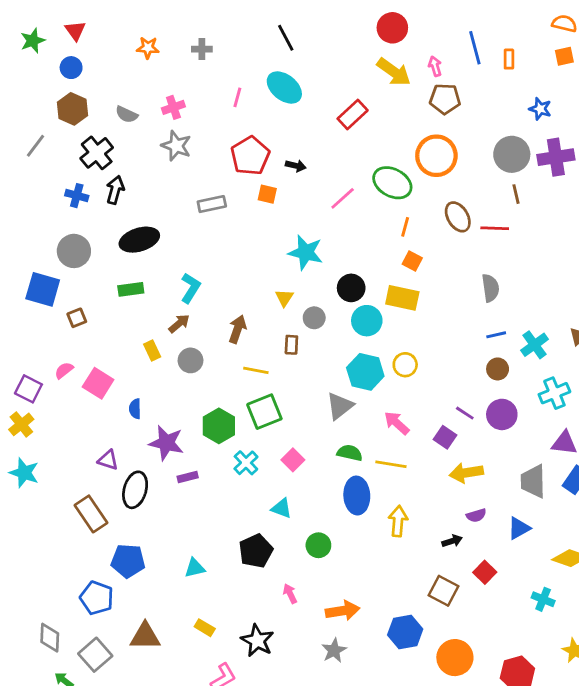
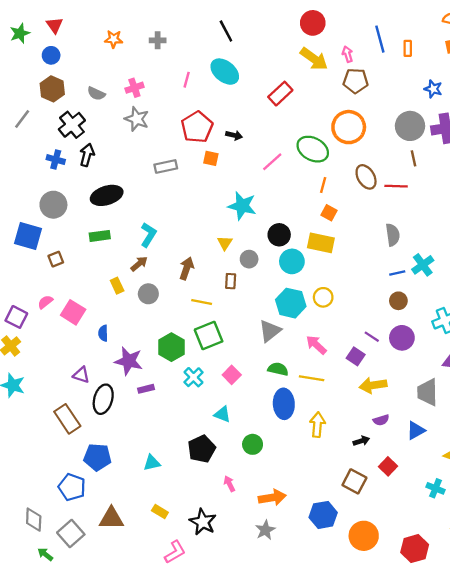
cyan cross: (535, 345) -> (423, 265), moved

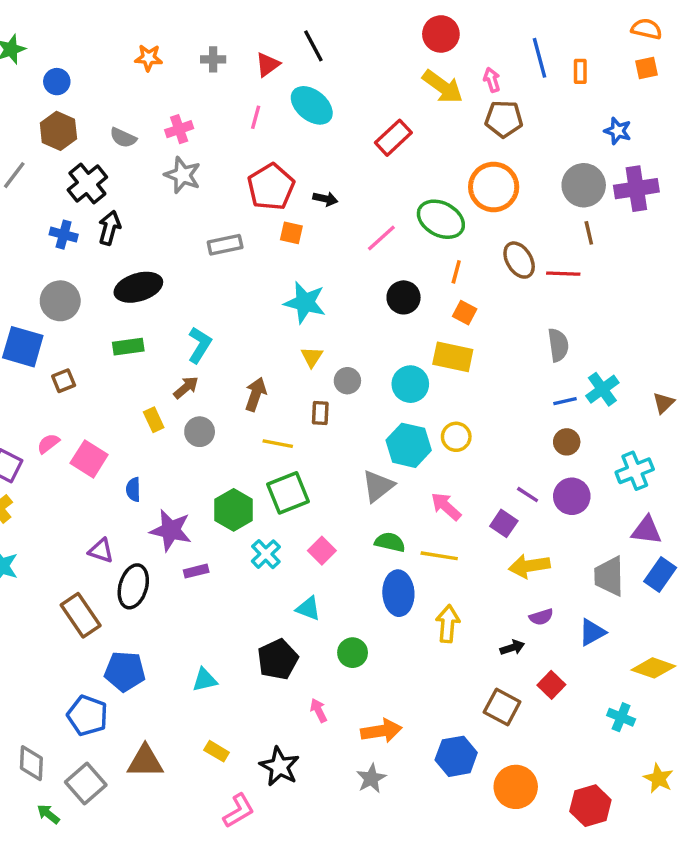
red triangle: (55, 25) -> (268, 65), moved, turned 30
cyan star: (242, 206) -> (305, 303), moved
black circle: (279, 235) -> (404, 297), moved

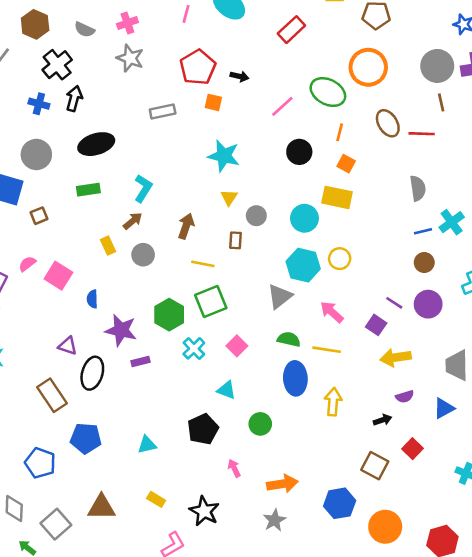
blue pentagon: (87, 716) -> (40, 463), moved

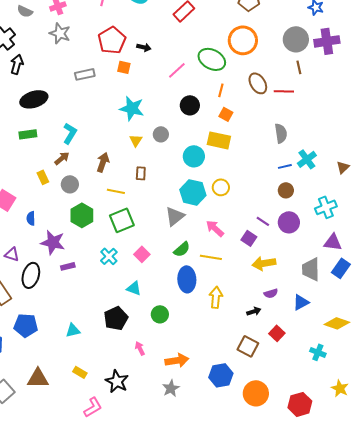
gray circle: (256, 216) -> (161, 134), moved
green hexagon: (169, 315) -> (82, 215), moved
green semicircle: (289, 339) -> (182, 249), turned 126

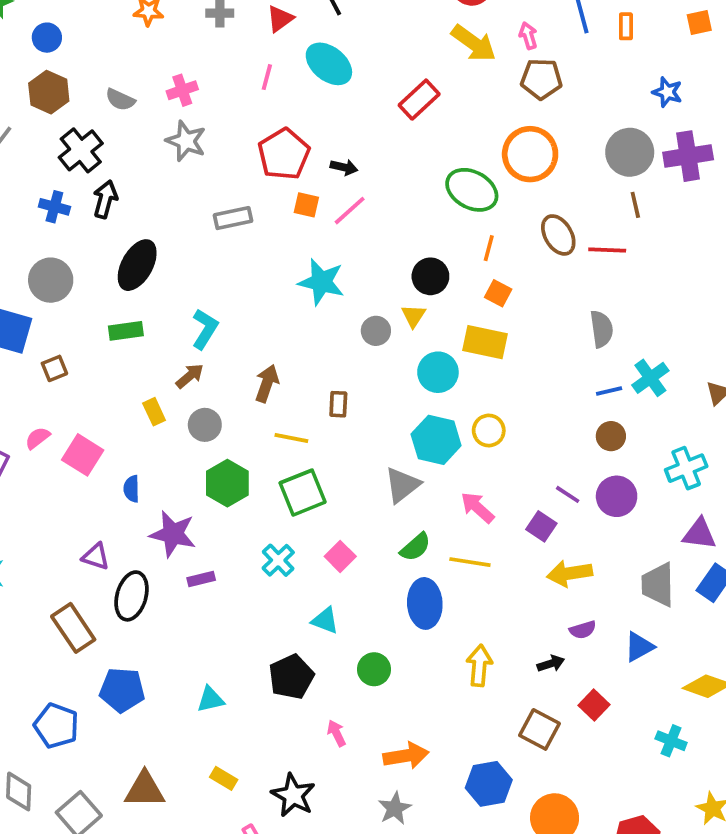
pink line: (177, 70) -> (350, 211), moved
black ellipse: (34, 99) -> (137, 265), turned -44
yellow triangle: (136, 140) -> (414, 316), moved
yellow arrow: (216, 297) -> (479, 666), moved

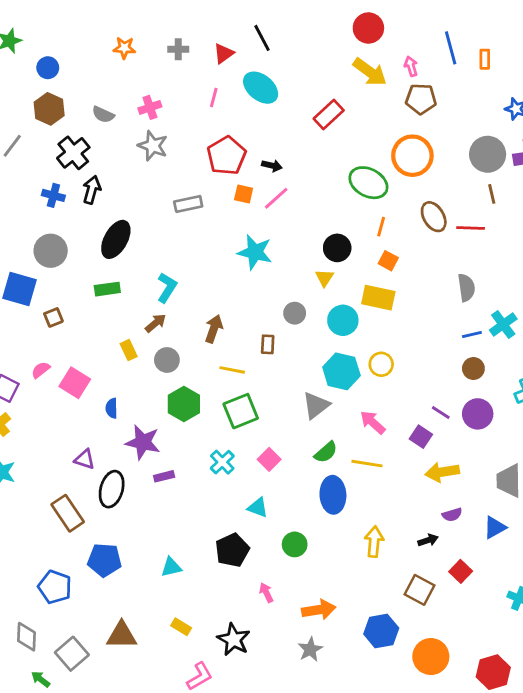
gray circle: (376, 331) -> (295, 313), moved

